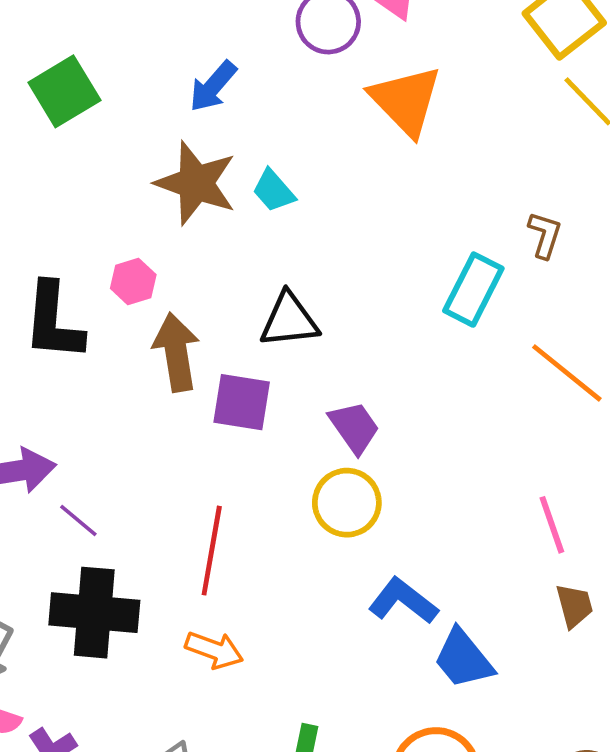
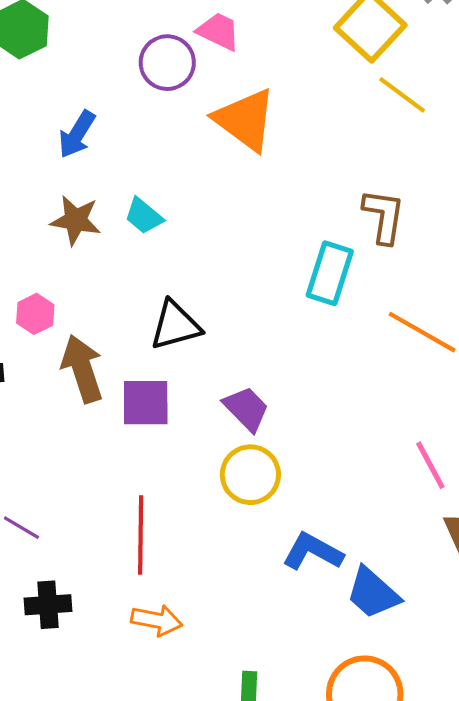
brown star: (196, 183) -> (76, 220), size x0.7
brown L-shape: (545, 235) -> (384, 216), size x1.4
black cross: (94, 613) -> (48, 605), size x0.6

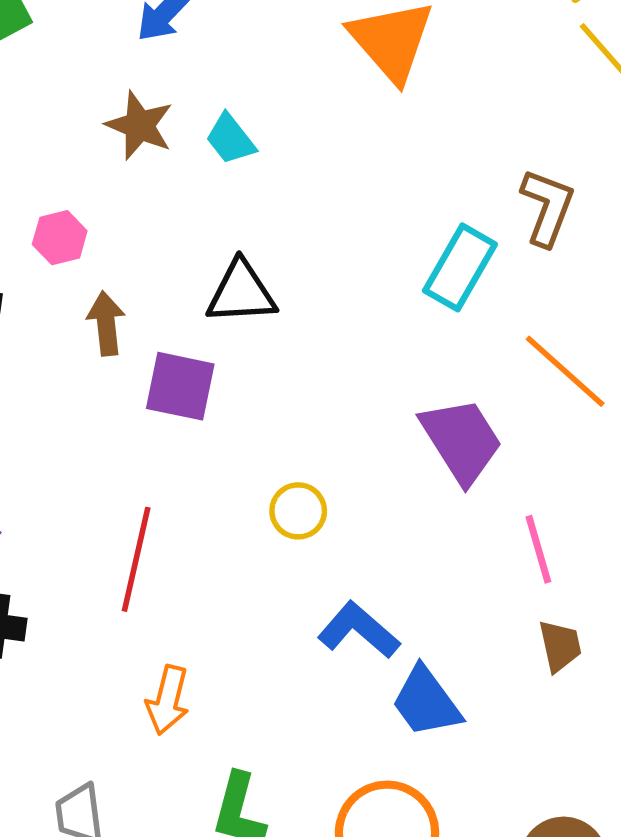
brown arrow: (82, 369) -> (106, 323), size x0.7
purple trapezoid: (246, 409) -> (461, 440), moved, size x1.4
yellow circle: (250, 475) -> (298, 511), size x0.7
orange arrow: (157, 620) -> (168, 700), moved, turned 81

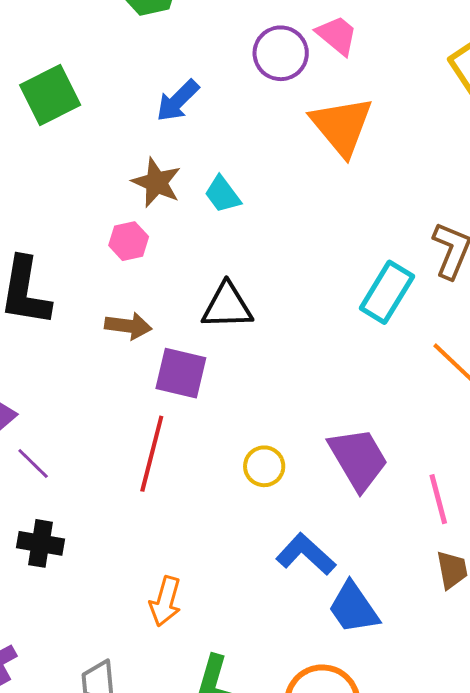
pink hexagon: (60, 238) -> (129, 241), moved
brown arrow: (106, 323) -> (128, 326), turned 102
purple trapezoid: (461, 440) -> (358, 459), moved
red line: (136, 559) -> (152, 454), moved

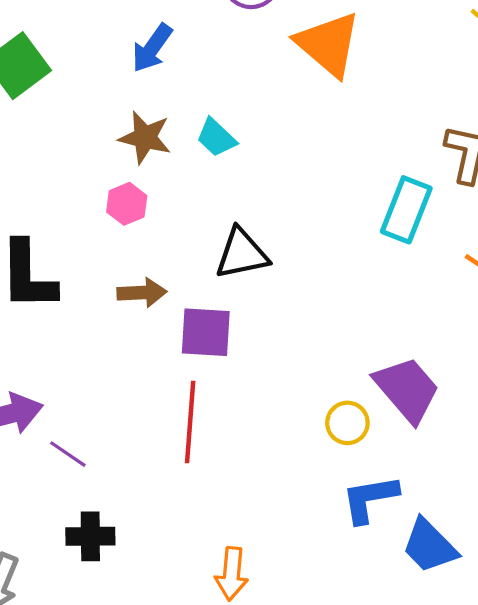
yellow circle: (264, 466) -> (347, 423), moved
blue L-shape: (306, 554) -> (370, 499), turned -42

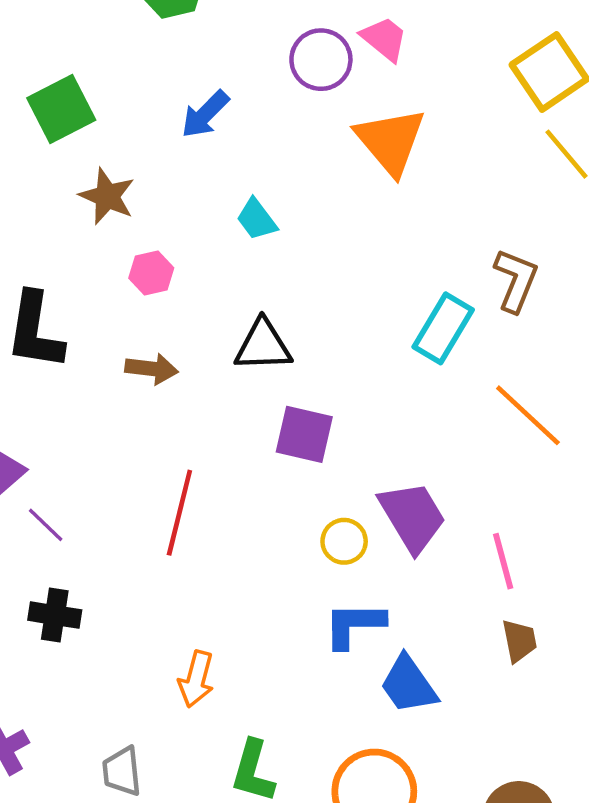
brown star: (145, 137) -> (107, 196), moved
purple square: (206, 332) -> (304, 434), moved

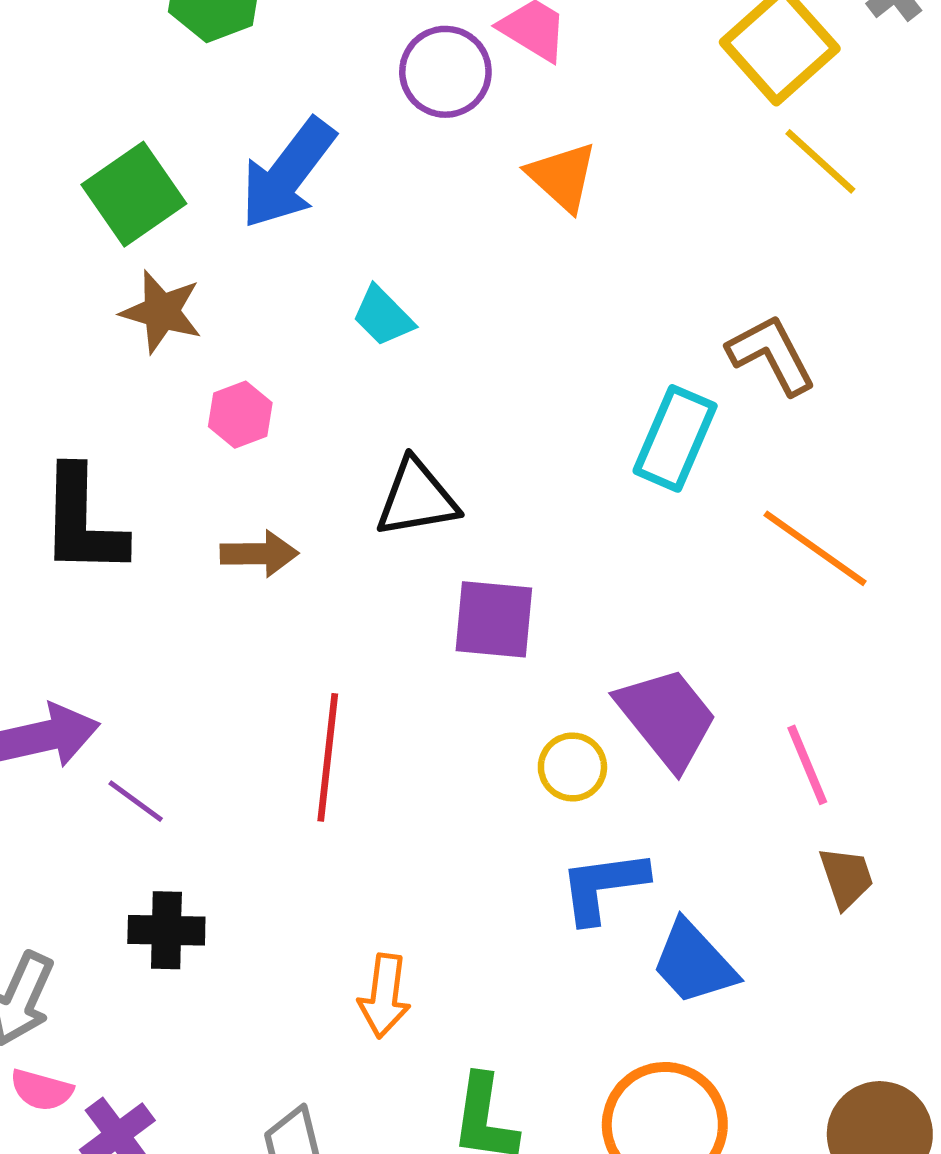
green square: (61, 109) -> (134, 194), moved
blue arrow: (205, 114) -> (288, 173), size x1.5
orange triangle: (391, 141) -> (562, 177), size x0.7
brown L-shape: (516, 280) -> (771, 355), turned -42

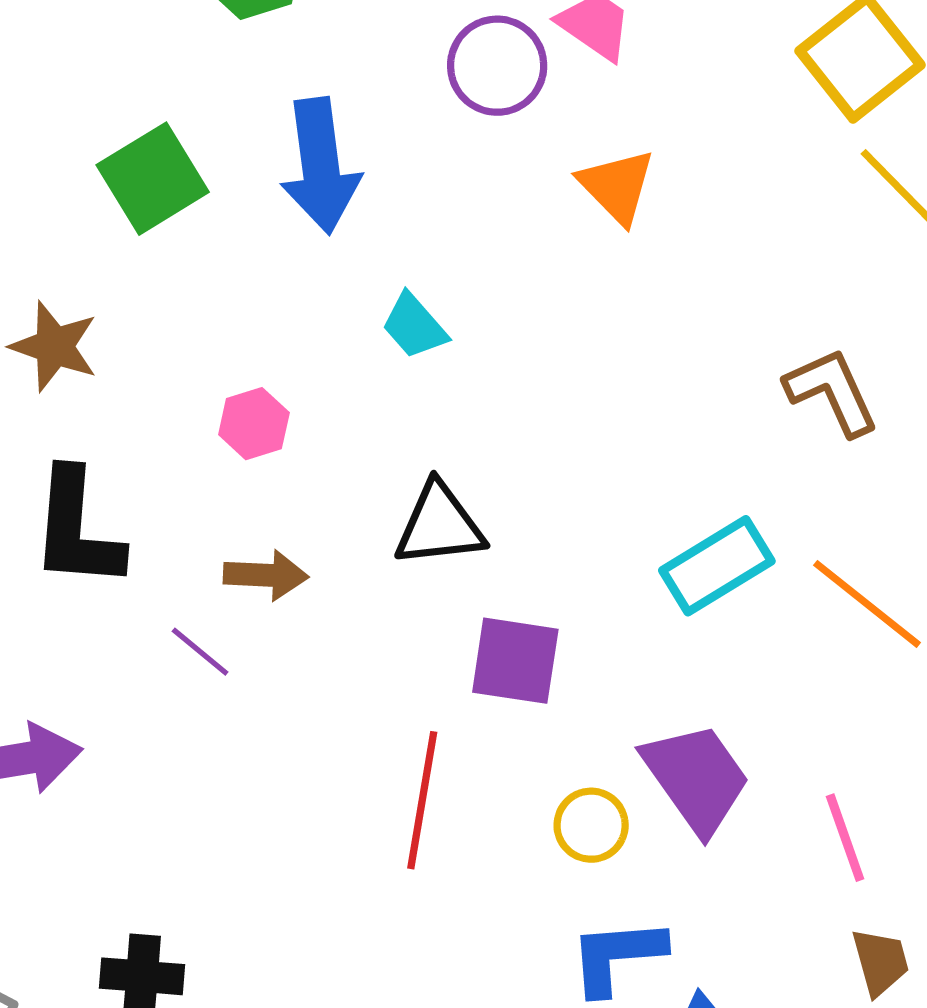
blue arrow: (288, 173) -> (320, 166), turned -48
brown star: (161, 312) -> (54, 346), moved
cyan rectangle: (675, 438) -> (717, 566), moved, turned 32
red line: (328, 757) -> (422, 800), moved
purple line: (136, 801) -> (200, 652), moved

